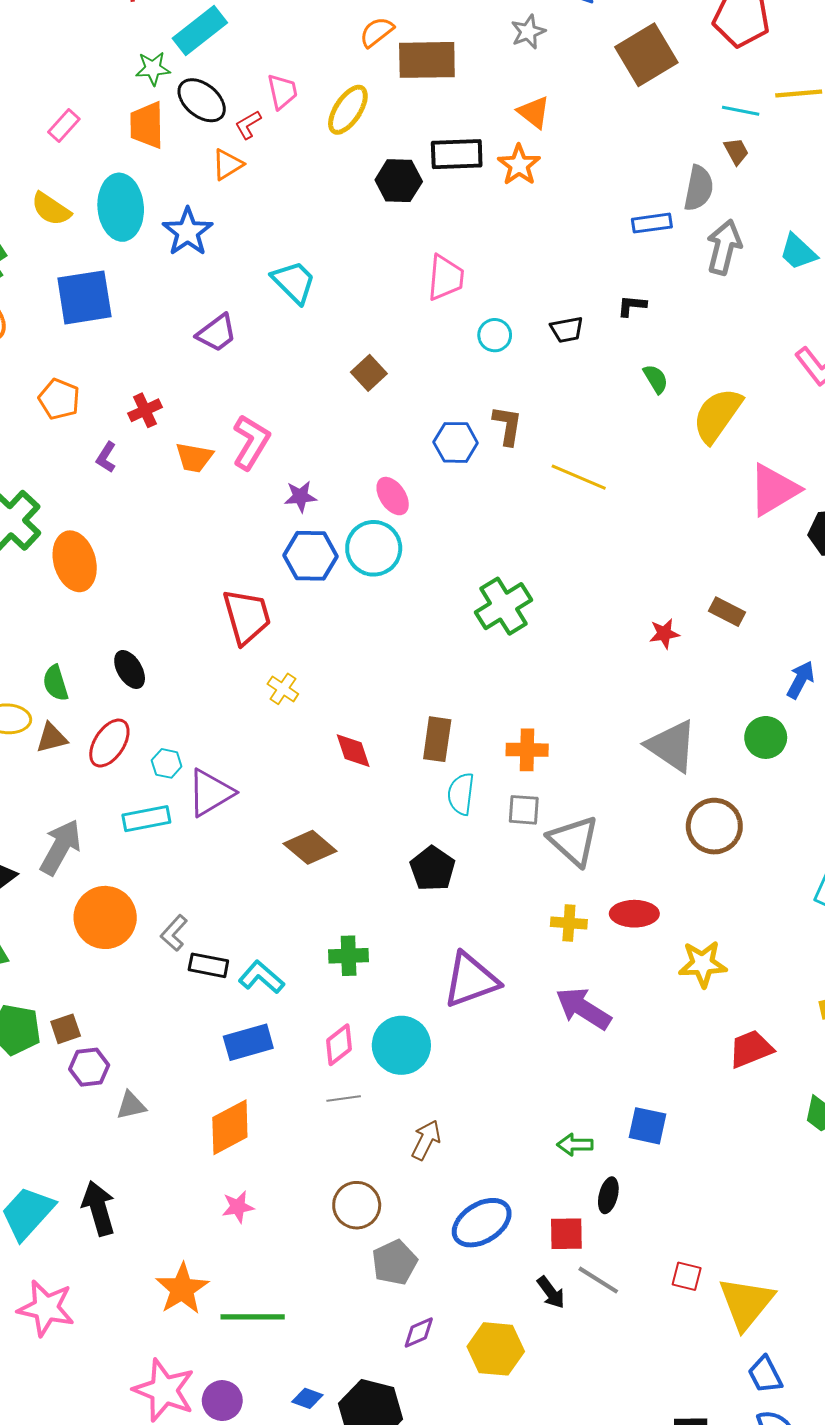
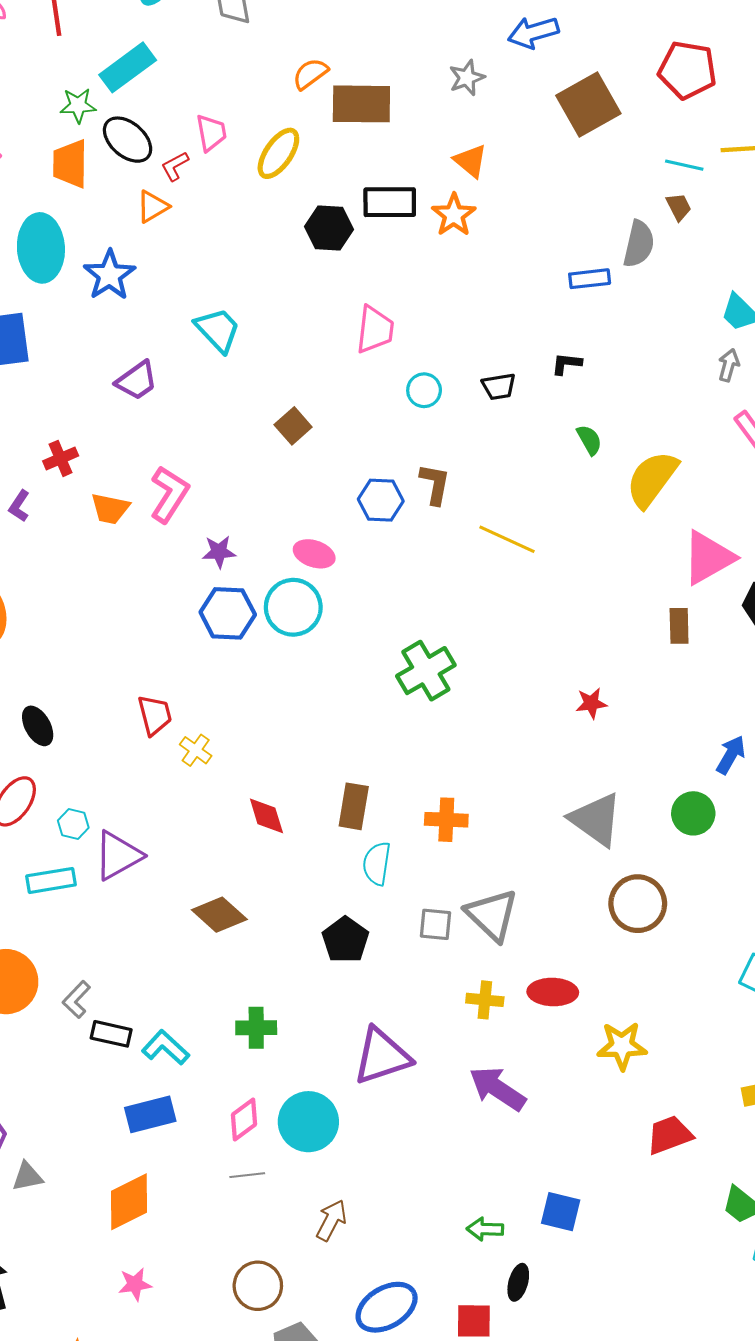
gray arrow: (724, 247) -> (729, 365), moved, size x0.6
pink ellipse: (393, 496) -> (314, 554), turned -39
brown rectangle: (727, 612) -> (679, 626), moved, turned 60
red trapezoid: (247, 617) -> (155, 715), moved, size x0.7
gray square: (524, 810) -> (436, 924), moved

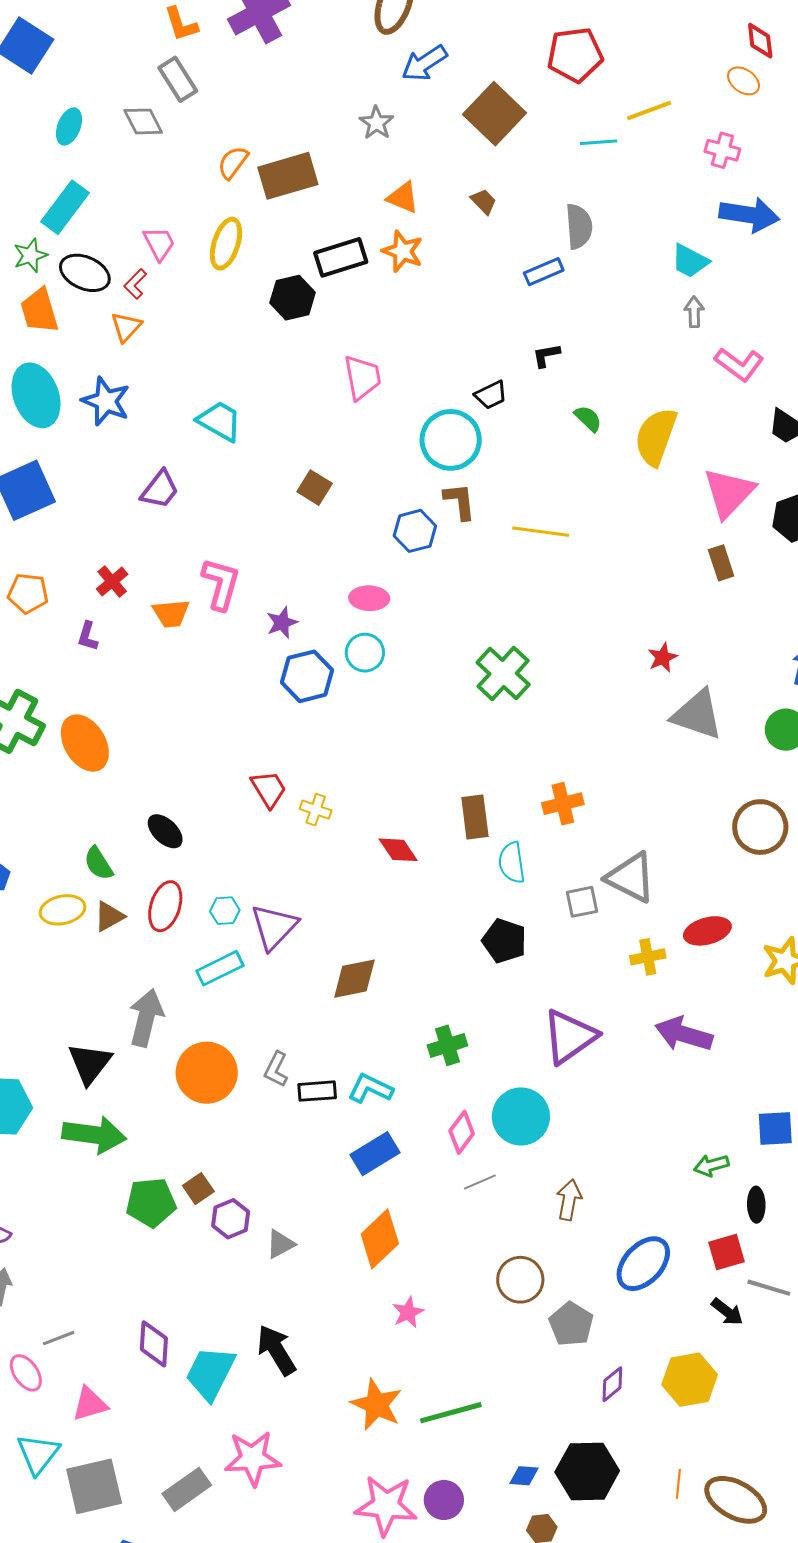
brown trapezoid: (679, 207) -> (484, 202), moved
cyan circle: (424, 390) -> (451, 440), moved, size x1.8
cyan circle: (293, 607) -> (365, 653), size x0.7
gray triangle: (596, 820) -> (697, 715), moved
brown diamond: (219, 915) -> (354, 979), moved, turned -36

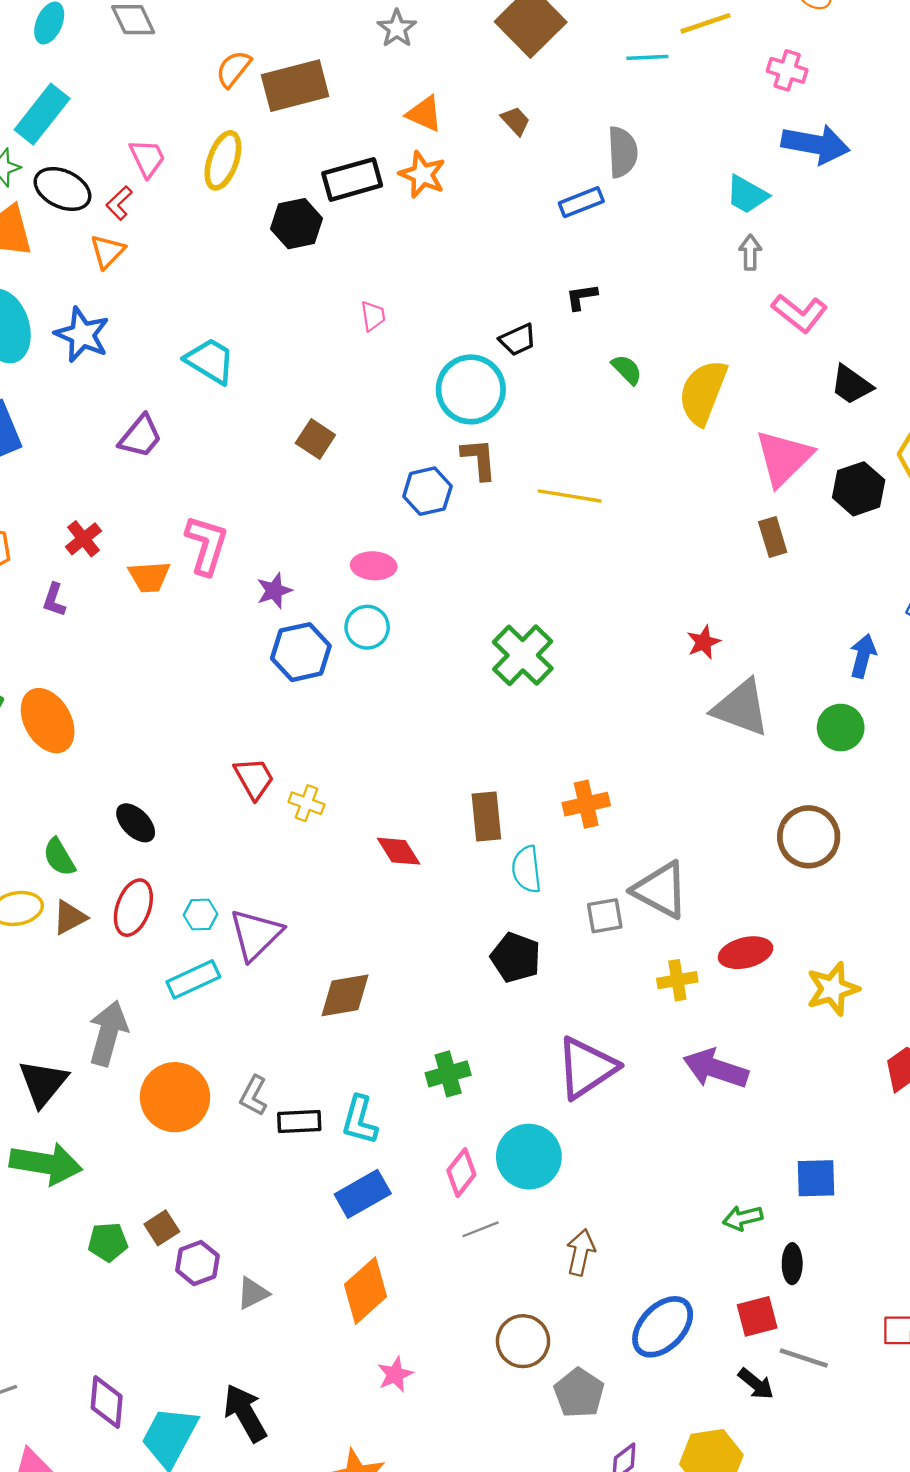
pink trapezoid: (362, 377) -> (373, 316), size x0.6
cyan L-shape: (370, 1088) -> (360, 1120), turned -102
green pentagon: (151, 1202) -> (108, 1242), size x0.7

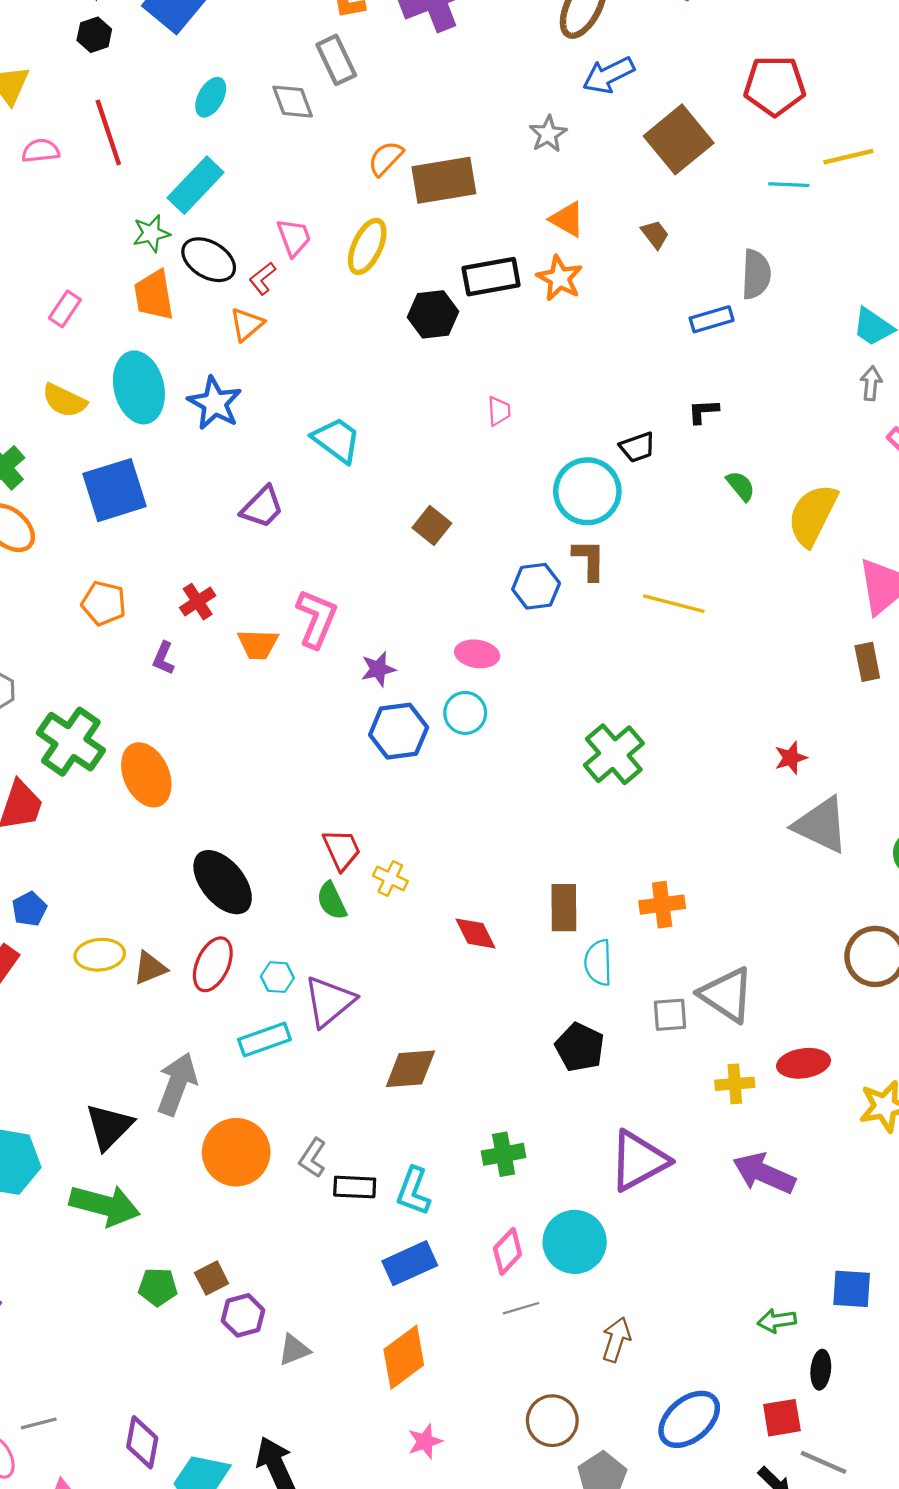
black ellipse: (136, 823) -> (223, 882), size x1.6
green semicircle: (59, 857) -> (332, 901), moved

